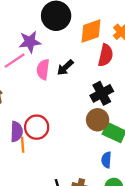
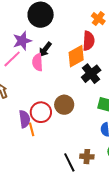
orange diamond: (91, 31) -> (76, 56), moved
black arrow: (65, 68) -> (45, 49), moved
brown circle: (98, 120) -> (64, 105), moved

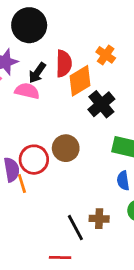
orange cross: (98, 19) -> (106, 55), moved
red semicircle: (89, 41) -> (64, 64), moved
pink semicircle: (38, 62) -> (27, 91), turned 108

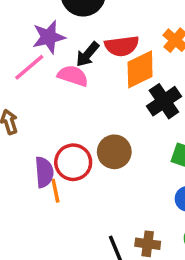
red semicircle: (64, 64) -> (122, 46), turned 76

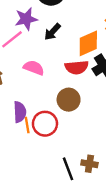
red semicircle: (122, 46) -> (77, 67), moved
pink semicircle: (73, 76) -> (34, 68), moved
red circle: (73, 162) -> (45, 124), moved

